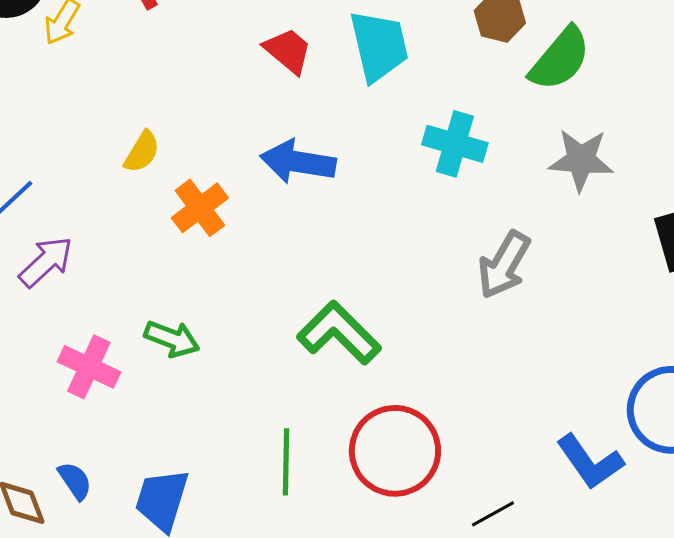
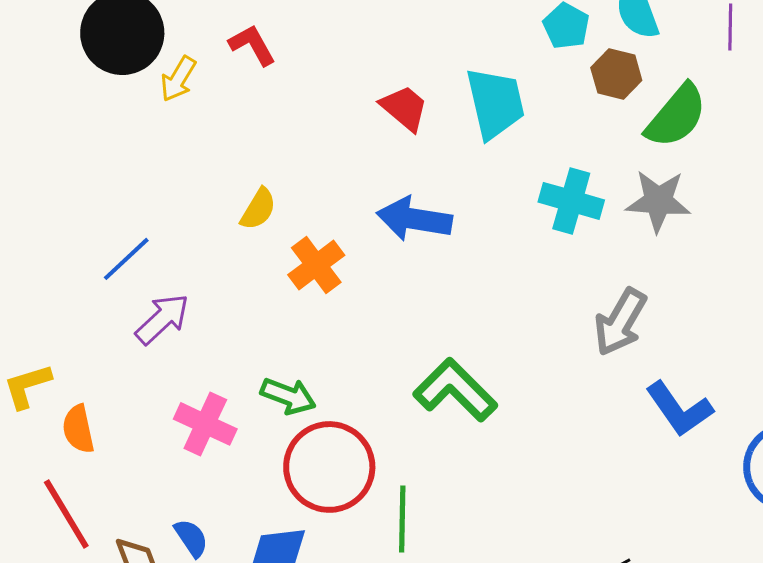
gray star: (581, 160) -> (658, 201), moved
red circle: (395, 451) -> (329, 467), moved
blue L-shape: (590, 462) -> (679, 409), moved

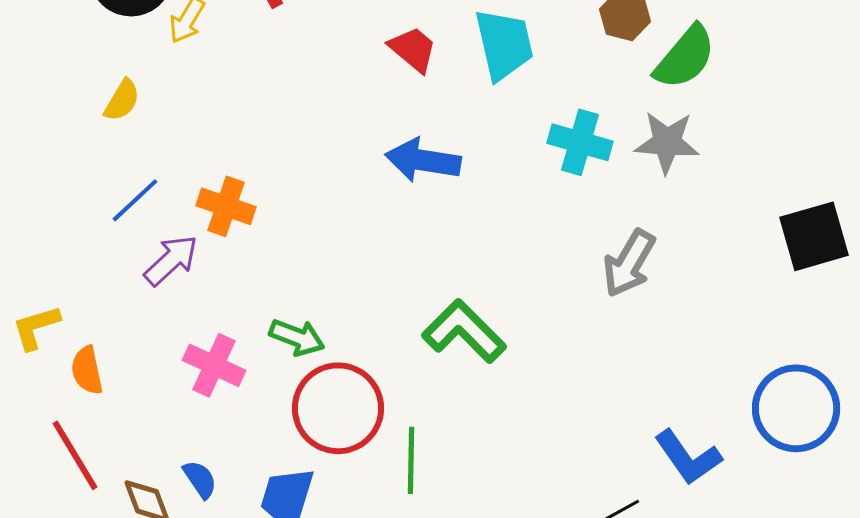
yellow semicircle: (258, 209) -> (122, 100), moved
orange cross: (316, 265) -> (226, 206), moved, turned -34
blue L-shape: (679, 409) -> (688, 457), moved

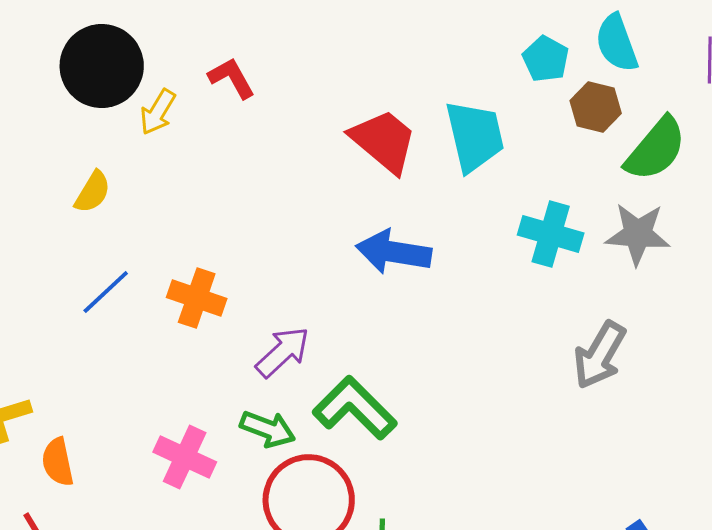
red trapezoid: (413, 49) -> (384, 141), size x1.4
purple arrow: (171, 260) -> (283, 352), moved
green L-shape: (464, 331) -> (355, 408), moved

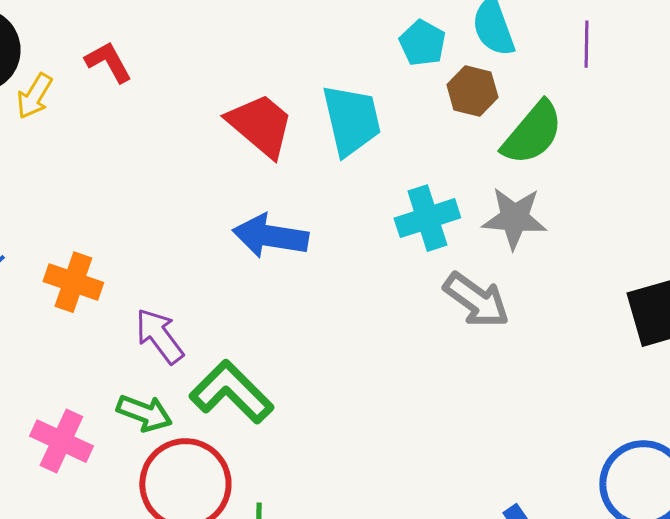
cyan cross: (551, 234) -> (427, 218), turned -34
purple arrow: (283, 352) -> (159, 336), turned -84
gray arrow: (600, 355) -> (476, 300), moved, turned -84

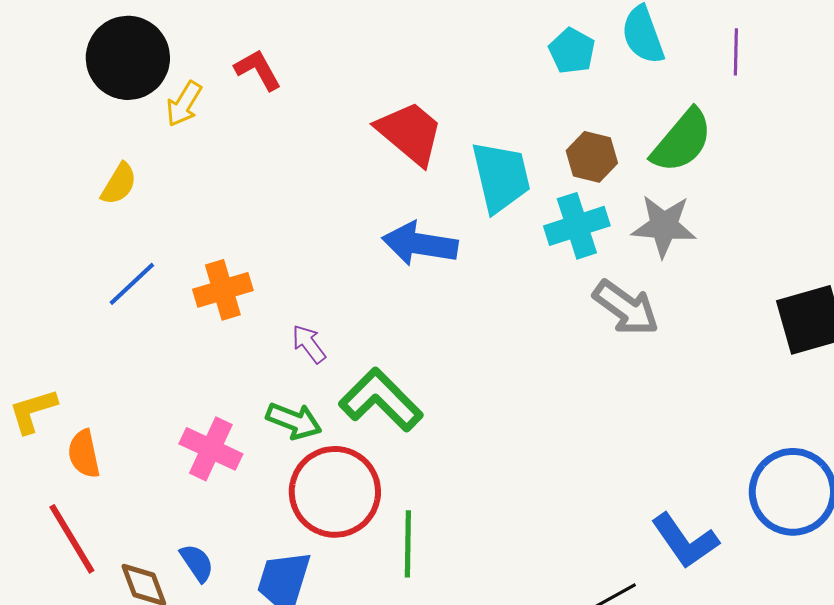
brown hexagon: (472, 91) -> (592, 157), moved
cyan trapezoid: (351, 120) -> (501, 177), moved
orange cross: (73, 282) -> (223, 290), turned -36
purple arrow: (159, 336) -> (309, 344), size x0.7

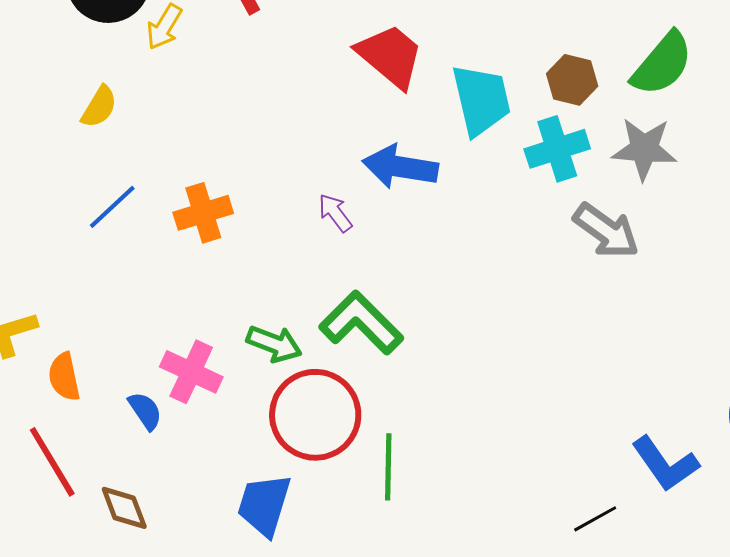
purple arrow: (309, 344) -> (335, 213), moved
blue semicircle: (197, 563) -> (145, 411), moved

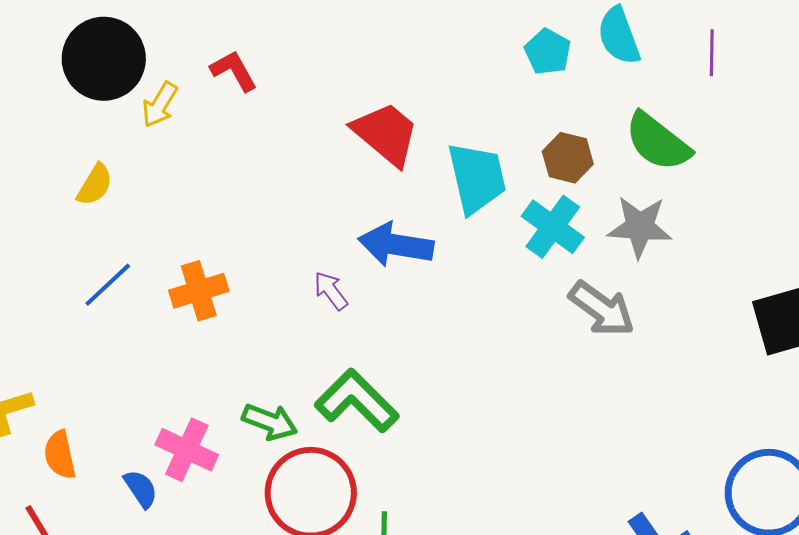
green semicircle: (662, 64) -> (658, 142), turned 88
cyan cross: (557, 149) -> (553, 227), turned -36

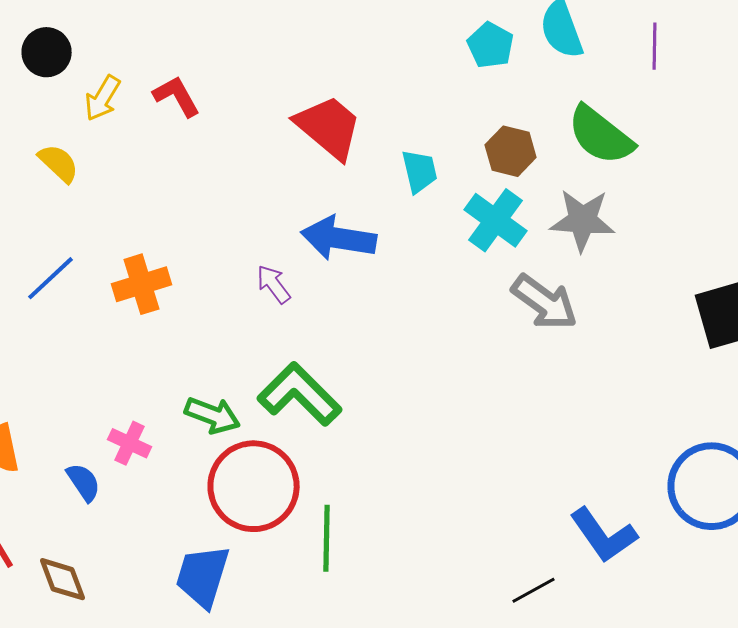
black circle: (104, 59) -> (47, 52), size x0.6
red L-shape: (234, 71) -> (177, 96), moved
cyan trapezoid: (477, 178) -> (420, 171), size x0.6
yellow semicircle: (95, 185) -> (59, 163), moved, turned -78
pink cross: (187, 450) -> (130, 443), size x0.7

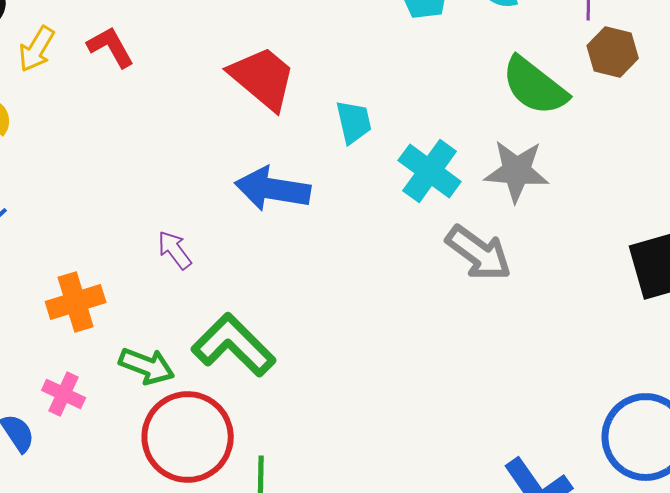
brown hexagon: (511, 151) -> (613, 52), moved
orange cross: (142, 284) -> (76, 302), moved
purple arrow: (274, 284) -> (175, 250), moved

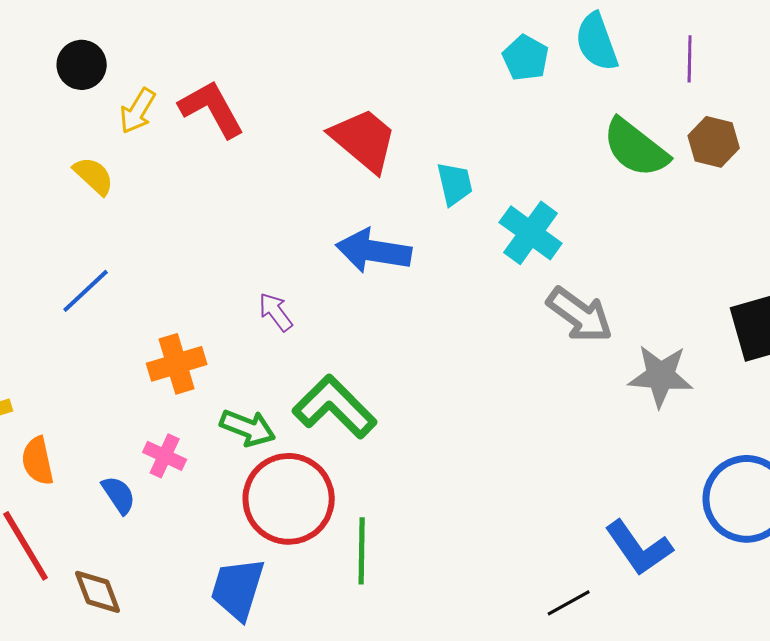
red L-shape: (111, 47) -> (212, 109), size x1.4
brown hexagon: (613, 52) -> (714, 142), moved
gray star: (517, 171) -> (661, 376), moved

